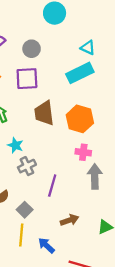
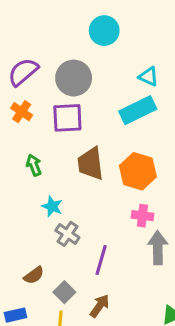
gray circle: (32, 49) -> (74, 78), size x1.5
gray cross: (27, 166) -> (67, 234), turned -30
brown arrow: (69, 220) -> (100, 306), moved, turned -36

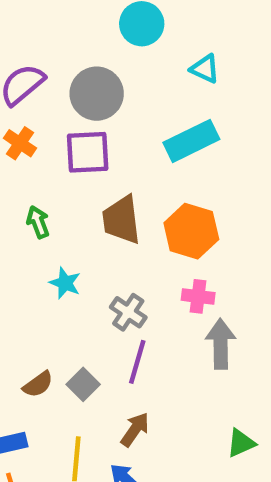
cyan triangle: (149, 76) -> (205, 69), moved
gray cross: (67, 234) -> (128, 312), moved
gray square: (64, 292) -> (83, 384), moved

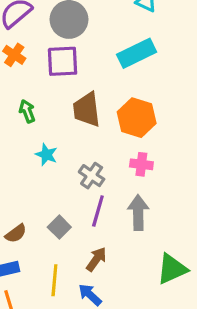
gray arrow: (221, 344) -> (138, 213), moved
brown semicircle: (38, 384) -> (16, 234), moved
green triangle: (241, 443) -> (172, 269), size x1.5

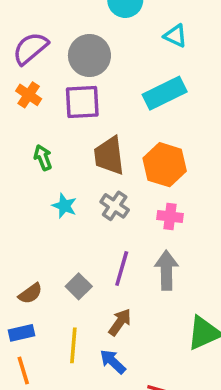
gray cross: (92, 176) -> (115, 206), moved

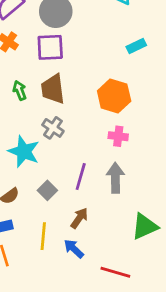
cyan rectangle: (165, 93) -> (136, 46), moved, size x0.6
brown trapezoid: (109, 156) -> (53, 89), moved
cyan star: (64, 206) -> (24, 152), moved, size x1.6
gray cross: (115, 206) -> (53, 128), moved

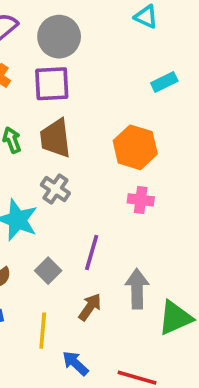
gray arrow: (115, 178) -> (137, 289), moved
blue arrow: (74, 249) -> (75, 363), moved

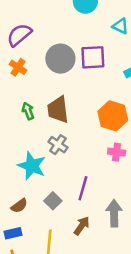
gray circle: (59, 37) -> (60, 59), moved
purple square: (52, 84) -> (93, 57), moved

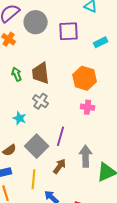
gray circle: (60, 59) -> (36, 22), moved
cyan star: (32, 166) -> (20, 118), size x0.6
gray square: (53, 201) -> (37, 146), size x1.6

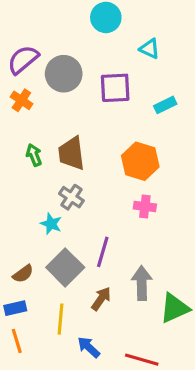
cyan star: (20, 118) -> (51, 224), moved

